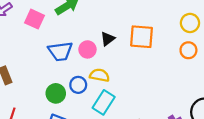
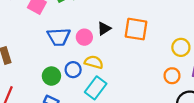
yellow circle: (190, 23) -> (181, 47), moved
orange circle: (188, 50) -> (172, 76), moved

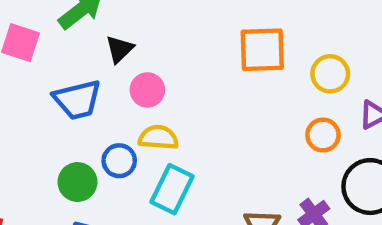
black triangle: (104, 29) -> (119, 49), moved
orange square: (136, 29) -> (262, 50), moved
pink circle: (84, 37) -> (147, 90), moved

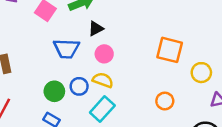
orange circle: (323, 135) -> (165, 101), moved

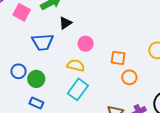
orange square: (170, 50) -> (118, 58), moved, size x0.7
pink circle: (104, 54) -> (86, 44), moved
blue circle: (79, 86) -> (19, 71), moved

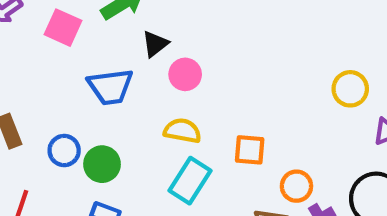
pink circle: (86, 44) -> (185, 74), moved
orange square: (118, 58) -> (250, 150), moved
orange circle: (129, 77) -> (296, 186), moved

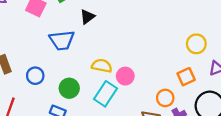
pink circle: (185, 74) -> (125, 76), moved
orange square: (250, 150) -> (186, 77), moved, turned -30
green circle: (102, 164) -> (69, 88), moved

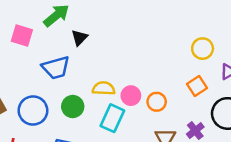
blue circle: (35, 76) -> (33, 110), size x1.5
green circle: (69, 88) -> (73, 107), moved
orange circle: (165, 98) -> (157, 102), moved

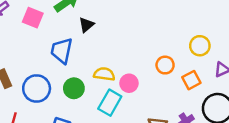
blue trapezoid: (56, 68) -> (62, 51), turned 112
orange circle: (157, 102) -> (165, 65), moved

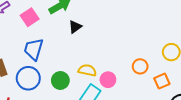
pink square: (33, 18) -> (30, 17), turned 30
blue trapezoid: (62, 51) -> (34, 49), moved

